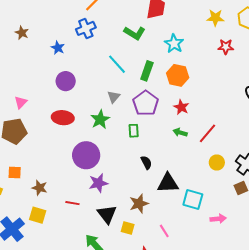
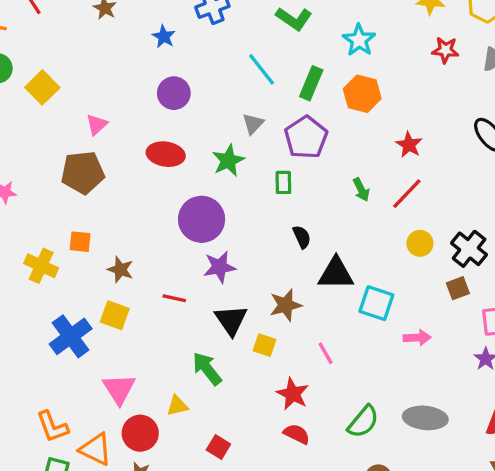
red star: (181, 107) -> (409, 145), moved
green arrow: (180, 132) -> (361, 190), turned -136

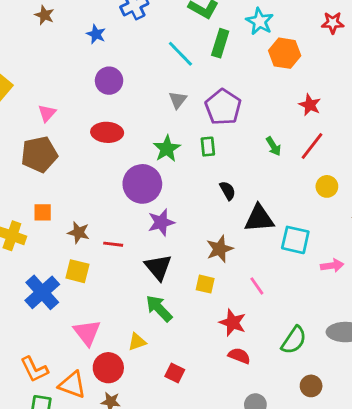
green rectangle: (311, 83) -> (220, 43), moved
orange hexagon: (362, 94) -> (285, 53), moved
green star: (228, 161) -> (167, 149), moved
red line: (174, 298) -> (113, 244), moved
black triangle: (231, 320) -> (158, 267), moved

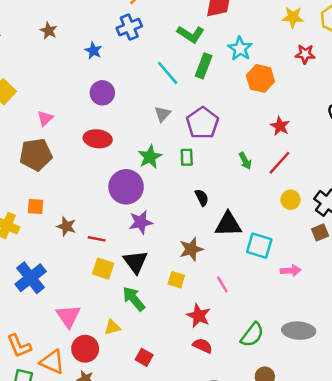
yellow square: (77, 271) -> (103, 269), moved

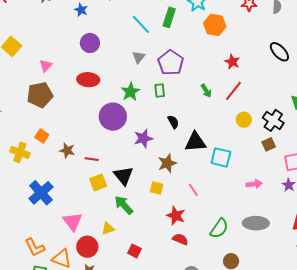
orange square: (35, 206) -> (42, 136), turned 32
purple star: (141, 222) -> (143, 138), moved
yellow square: (103, 269) -> (98, 182), turned -36
pink arrow: (291, 271) -> (254, 184), moved

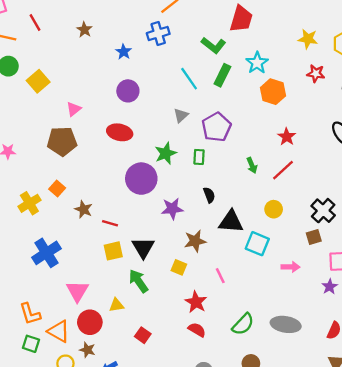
yellow circle: (244, 120) -> (274, 209), moved
yellow cross: (20, 152) -> (29, 203), turned 30
pink arrow: (254, 184) -> (291, 267), moved

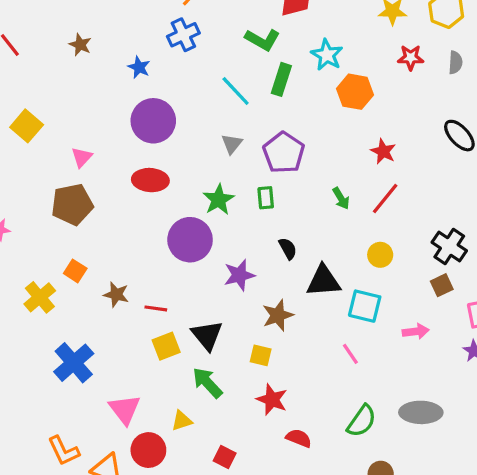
purple circle: (128, 91) -> (153, 121), size x1.4
pink line: (220, 276) -> (350, 354), moved
red star: (196, 302) -> (272, 400), moved

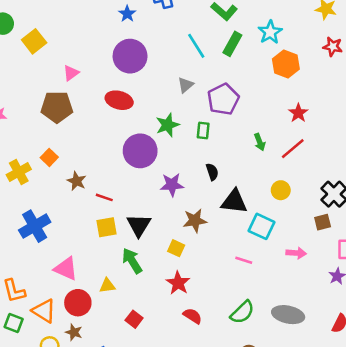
pink line: (350, 354) -> (244, 260), turned -49
pink triangle: (125, 409) -> (66, 269), turned -40

